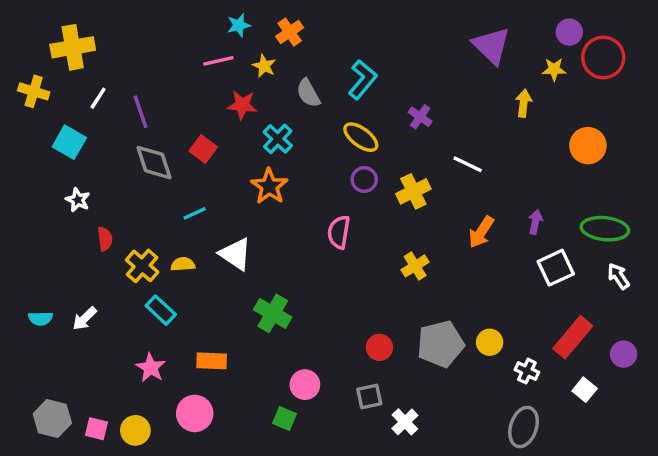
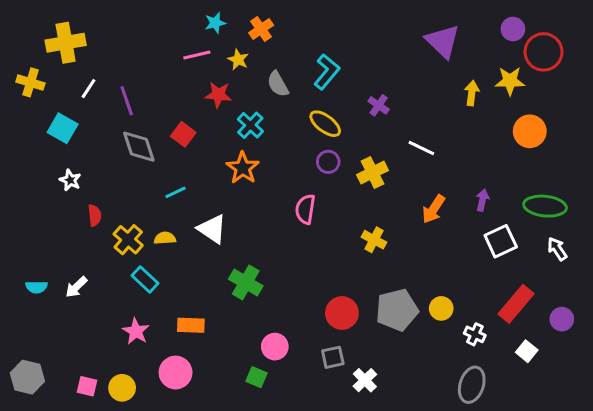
yellow star: (554, 69) -> (510, 81), moved, size x1.4
yellow cross: (415, 266) -> (374, 240), turned -30
red circle: (379, 347) -> (342, 313), size x1.4
gray hexagon: (52, 419) -> (27, 377), moved

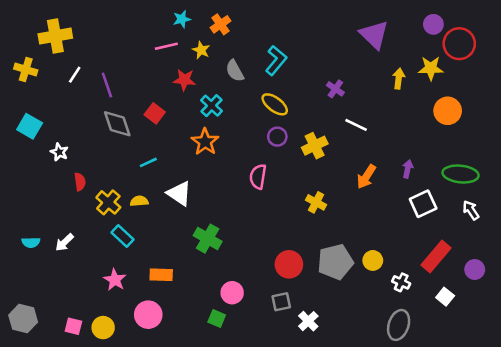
purple cross: (379, 105) -> (335, 89), moved
cyan square: (63, 128) -> (30, 126), moved

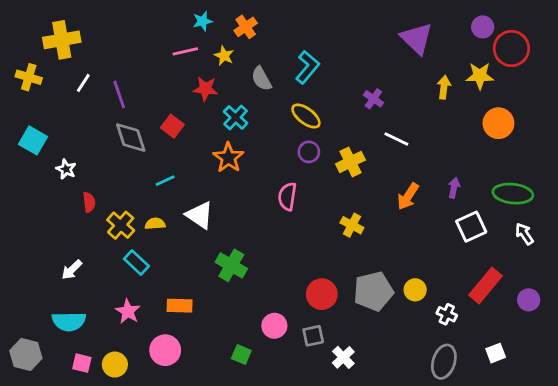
cyan semicircle: (31, 242) -> (69, 321), moved, size x1.6
pink circle: (232, 293) -> (274, 326), moved
white square: (445, 297) -> (496, 353), moved, turned 30

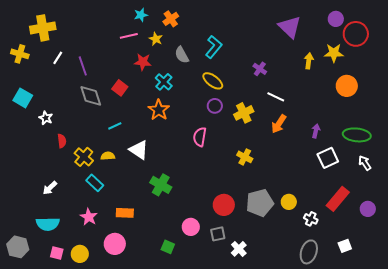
orange arrow: (408, 196) -> (279, 124), moved

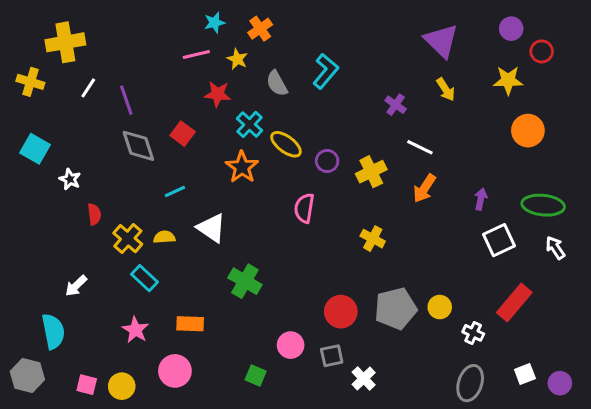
red circle: (356, 34) -> (542, 51), size x0.6
yellow arrow: (309, 61) -> (446, 89), moved, turned 140
yellow ellipse: (213, 81) -> (286, 144), moved
purple circle: (368, 209) -> (560, 383), moved
cyan semicircle: (48, 224) -> (53, 331), moved, turned -100

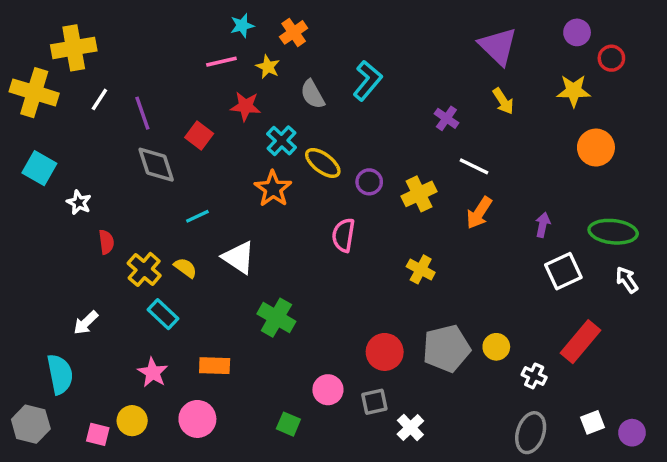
yellow cross: (30, 82) -> (34, 93), size x1.5
red square: (183, 134) -> (199, 135), moved
yellow semicircle: (164, 237) -> (185, 268), turned 40
yellow circle: (122, 386) -> (132, 421), moved

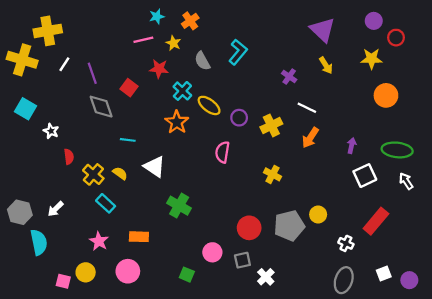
cyan line: (197, 216) -> (128, 140), turned 32
yellow circle: (496, 347) -> (318, 214), moved
gray hexagon: (31, 424) -> (20, 212), moved

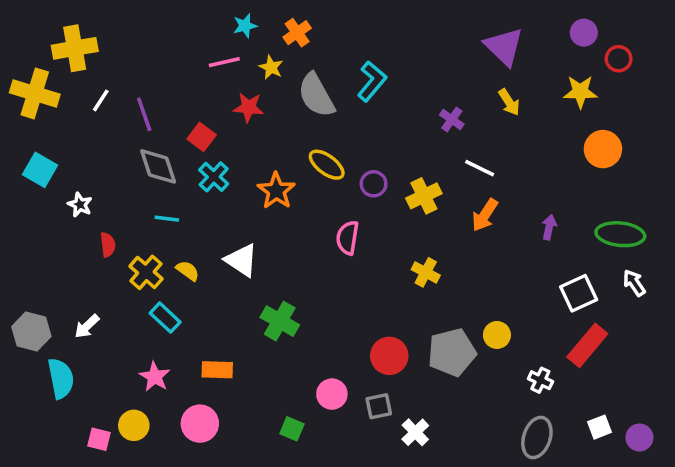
gray semicircle: (202, 61) -> (316, 95), size x1.5
cyan cross: (182, 91) -> (214, 177), moved
cyan line: (128, 140) -> (167, 219), moved
white square: (365, 176) -> (579, 293), moved

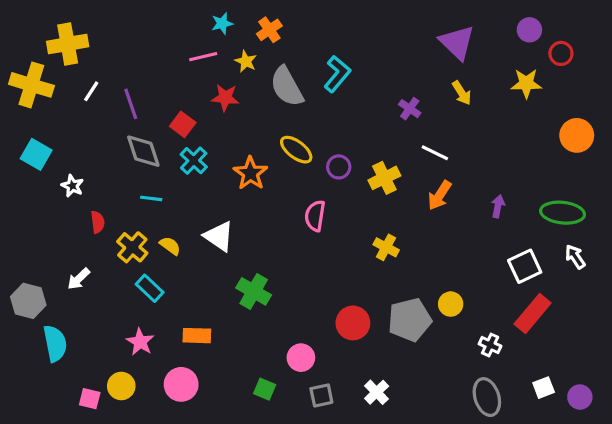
orange circle: (603, 149) -> (577, 135), moved
white arrow: (87, 326) -> (79, 279), moved
gray square: (379, 406) -> (321, 395), moved
gray ellipse: (537, 437) -> (487, 397), turned -36

